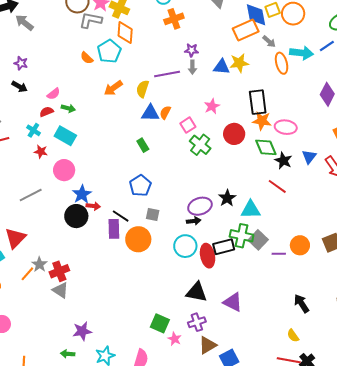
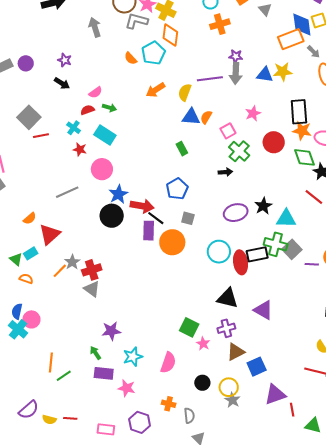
gray arrow: (24, 23) -> (95, 27), moved, turned 30
gray arrow: (192, 67) -> (236, 73), size x1.5
red arrow: (93, 206) -> (142, 206), moved, size x1.6
black arrow: (194, 221) -> (225, 172), moved
green arrow: (68, 354) -> (96, 353), turned 48

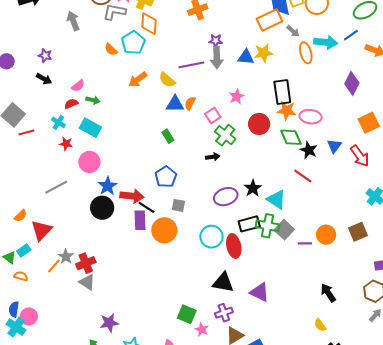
yellow semicircle: (185, 92) -> (167, 80), turned -66
cyan triangle: (286, 219) -> (276, 199), turned 35
black rectangle: (257, 254) -> (249, 224), moved

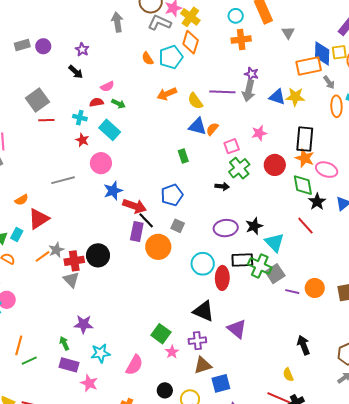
cyan cross: (58, 122) -> (80, 118), turned -32
black circle: (102, 208) -> (98, 255), moved
cyan rectangle: (24, 251) -> (17, 234), turned -40

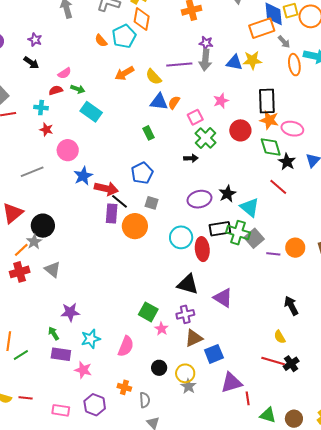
cyan rectangle: (110, 130) -> (91, 112), moved
black circle: (98, 255) -> (43, 226), moved
red cross: (74, 261) -> (20, 272), moved

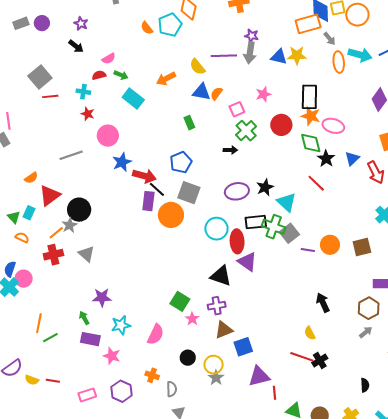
orange arrow: (124, 73) -> (166, 79), moved
gray square: (152, 203) -> (189, 193), size x1.6
purple triangle: (223, 298) -> (247, 262), moved
pink rectangle: (61, 410) -> (87, 395), turned -30

